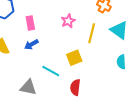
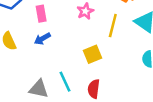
cyan line: (51, 71) -> (65, 82), moved, turned 36

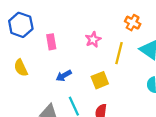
blue arrow: (42, 39) -> (64, 76), moved

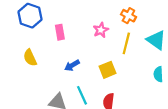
orange cross: (133, 23) -> (128, 16), moved

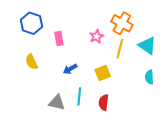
orange cross: (128, 16) -> (122, 23), size x1.5
cyan line: (82, 95) -> (79, 96), turned 30

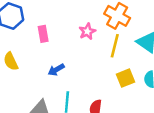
yellow square: (103, 73) -> (126, 78), moved

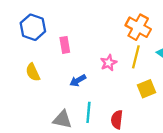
pink star: (87, 31) -> (109, 63), moved

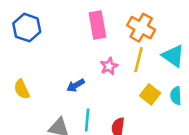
pink rectangle: (65, 45) -> (97, 25), moved, size x1.5
yellow semicircle: (33, 72) -> (22, 89), moved
yellow square: (146, 89) -> (150, 94), turned -30

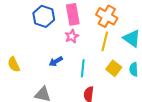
blue hexagon: (27, 28) -> (44, 16), moved
pink star: (109, 66) -> (72, 36), moved
cyan line: (87, 120) -> (83, 68), moved

